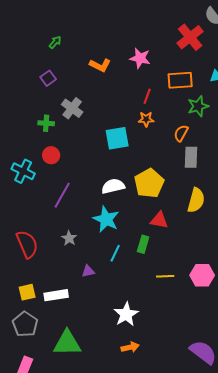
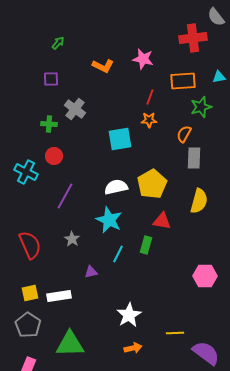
red cross: (190, 37) -> (193, 38), turned 32
purple square: (48, 78) -> (51, 79), turned 35
yellow line: (165, 276) -> (175, 333), moved

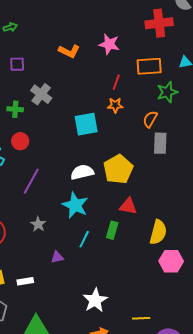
green arrow: (58, 43) -> (10, 27), moved, turned 32
yellow semicircle: (199, 201) -> (158, 232), moved
white rectangle: (59, 296) -> (25, 281), size x0.7

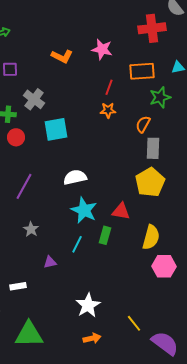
cyan square: (86, 124) -> (56, 129), moved
red circle: (20, 141) -> (16, 137), moved
yellow pentagon: (118, 169) -> (150, 182), moved
cyan star: (75, 205) -> (84, 210), moved
yellow line: (141, 318) -> (134, 323), turned 54

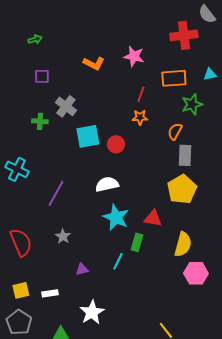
red circle: (16, 137) -> (116, 144), moved
cyan line: (77, 244) -> (118, 261), moved
white star: (88, 305) -> (92, 312), moved

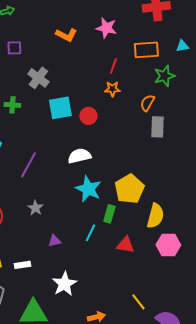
green cross: (40, 121) -> (12, 105), moved
yellow pentagon: (182, 189) -> (129, 189), moved
red triangle: (153, 218) -> (125, 245), moved

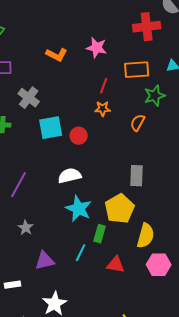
gray rectangle: (157, 127) -> (137, 176), moved
purple triangle: (54, 241) -> (45, 261), size x1.5

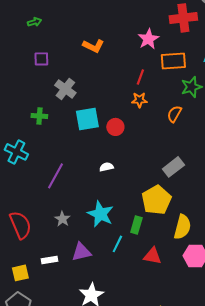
pink star: (97, 48) -> (148, 39), moved, turned 30
white semicircle: (70, 176) -> (106, 167), size x0.6
gray rectangle: (137, 176) -> (173, 167), turned 50
cyan star: (79, 209) -> (100, 214), moved
white rectangle: (13, 285) -> (49, 260), moved

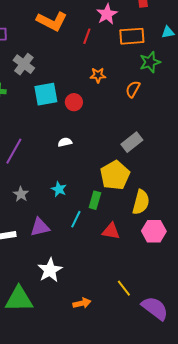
orange L-shape: (93, 46) -> (52, 21), size x1.4
red line: (140, 77) -> (87, 36), moved
cyan star: (100, 214) -> (59, 189), size x0.6

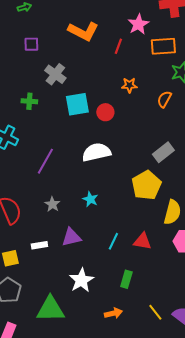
white semicircle: (65, 142) -> (96, 152), size x2.0
green rectangle: (95, 200) -> (126, 279), moved
cyan line: (76, 219) -> (113, 241), moved
yellow line: (124, 288) -> (155, 312), moved

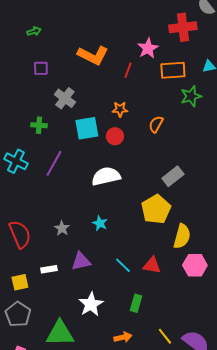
orange star: (129, 85) -> (120, 109), moved
orange semicircle: (164, 99) -> (156, 124), moved
purple line: (45, 161) -> (54, 163), moved
cyan line: (113, 241) -> (123, 265), turned -72

